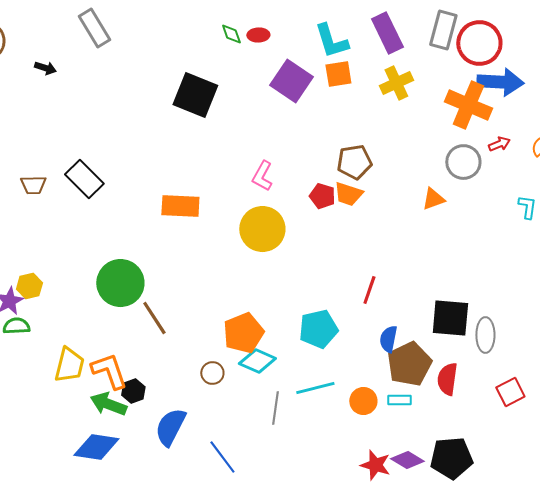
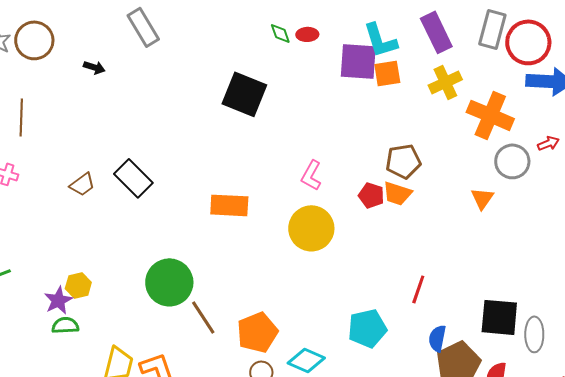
purple square: (291, 81) -> (358, 61), moved, turned -30
orange cross: (468, 105) -> (490, 115), moved
brown trapezoid: (33, 185) -> (82, 184), turned -36
orange triangle: (433, 199) -> (482, 198), turned -35
orange pentagon: (243, 333) -> (257, 332), moved

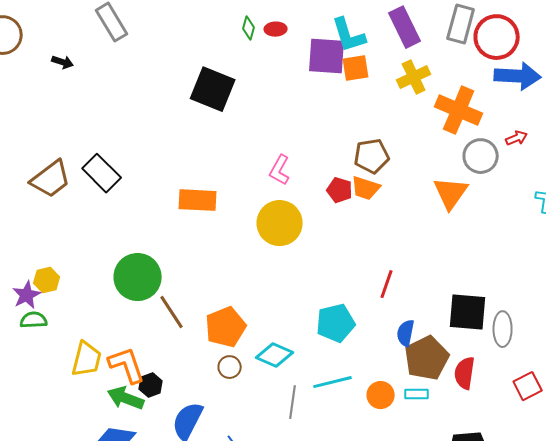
green diamond: (280, 33) -> (249, 28), turned 35
brown trapezoid: (82, 184) -> (51, 179), size x1.6
orange triangle: (482, 198) -> (451, 193), size x1.5

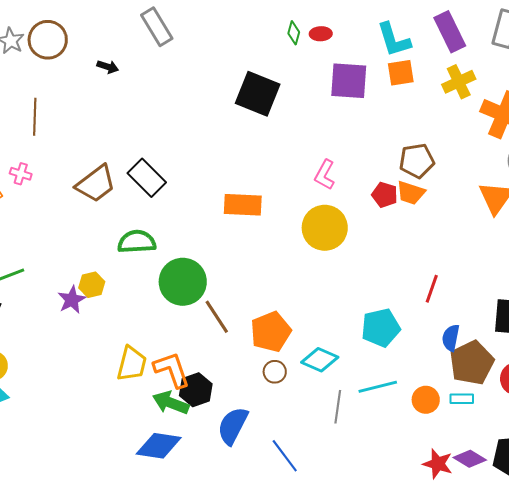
purple square: (327, 56) -> (349, 81), moved
green semicircle: (34, 320) -> (137, 242), moved, size x1.4
black hexagon: (151, 385) -> (196, 390), size x1.4

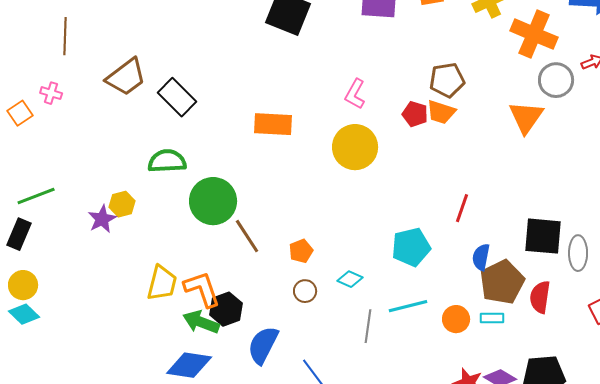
brown trapezoid: (96, 184) -> (126, 77), moved
orange pentagon: (271, 332) -> (301, 251), size x0.6
cyan diamond: (320, 360) -> (350, 279), size x0.7

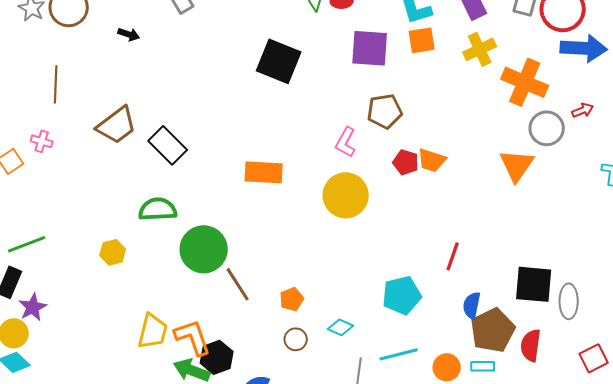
brown pentagon: (447, 80) -> (385, 111), moved
purple star: (102, 219) -> (33, 307), moved

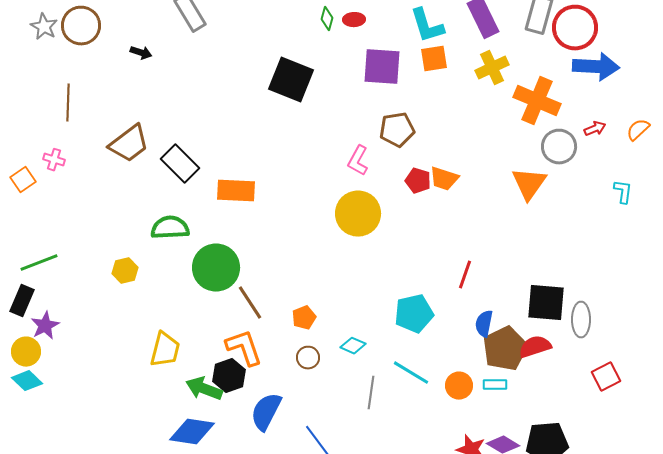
orange rectangle: (264, 172) -> (236, 191), moved
orange L-shape: (193, 337) -> (244, 348), moved
red semicircle: (531, 345) -> (535, 347), moved, turned 64
cyan line: (399, 354) -> (411, 373), turned 45

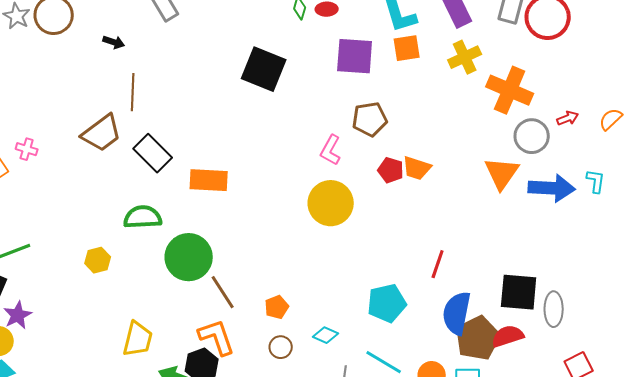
blue arrow: (596, 67) -> (552, 188), moved
brown line: (68, 103) -> (133, 92), moved
blue semicircle: (484, 324) -> (457, 313), size x1.6

